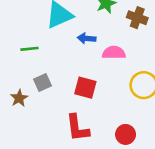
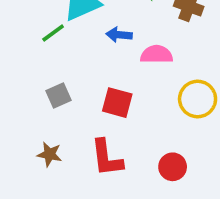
green line: (29, 49) -> (53, 33), moved, turned -30
brown star: (19, 98) -> (50, 154), moved, turned -30

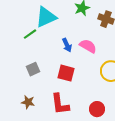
blue arrow: (119, 35) -> (67, 45), moved, turned -120
pink semicircle: (157, 54) -> (88, 46), turned 30

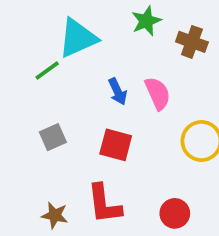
pink semicircle: (88, 46) -> (158, 93), turned 36
brown star: (28, 102) -> (55, 215), moved

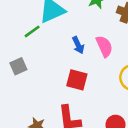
gray square: (53, 137) -> (18, 66), moved

